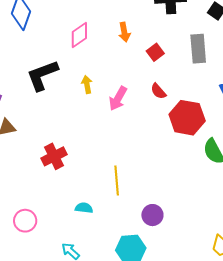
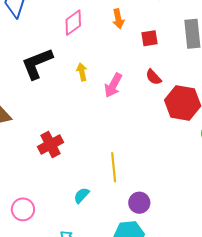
red square: (155, 52) -> (150, 38), turned 30
cyan semicircle: (84, 208) -> (82, 195), turned -54
purple circle: (152, 215) -> (139, 203), moved

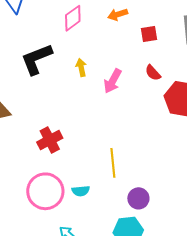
orange arrow: (118, 19) -> (118, 14), turned 84
cyan semicircle: (82, 195) -> (81, 191), turned -138
pink circle: (23, 209) -> (45, 191), moved, size x1.6

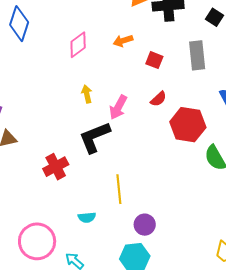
red square: (149, 34) -> (154, 60), turned 30
black L-shape: (36, 59) -> (95, 137), moved
red semicircle: (153, 73) -> (158, 99), turned -90
pink circle: (45, 191) -> (37, 241), moved

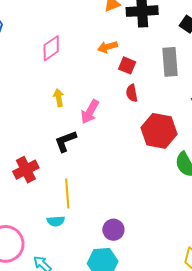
orange arrow: (123, 41) -> (108, 47), moved
red semicircle: (158, 99) -> (132, 93), moved, turned 120
black L-shape: (95, 137) -> (65, 141), size x0.7
yellow line: (119, 189) -> (67, 193), moved

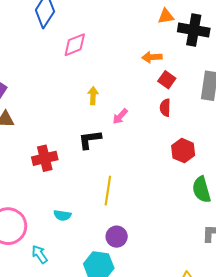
pink diamond: (51, 48) -> (75, 45), moved
pink arrow: (90, 112) -> (120, 116), size x0.7
red hexagon: (159, 131) -> (183, 151), size x0.7
yellow line: (67, 193) -> (108, 191), moved

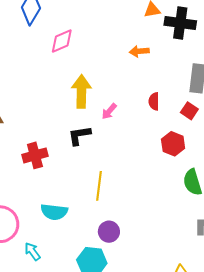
red square: (167, 80) -> (189, 111), moved
yellow arrow: (93, 96) -> (81, 91), size x1.8
cyan semicircle: (62, 215) -> (54, 212), size x1.5

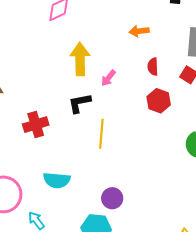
orange arrow: (139, 51) -> (139, 31), moved
red hexagon: (173, 144) -> (159, 101), moved
yellow line: (99, 186) -> (101, 134), moved

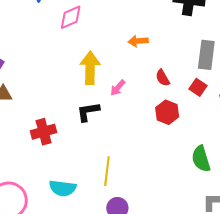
orange arrow: (139, 31) -> (138, 41), moved
red semicircle: (153, 67) -> (163, 78), turned -30
yellow line: (101, 134) -> (107, 171), moved

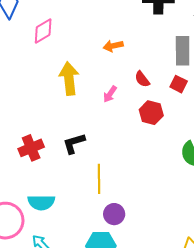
pink arrow: (118, 88) -> (110, 94), moved
black L-shape: (88, 112) -> (74, 143), moved
cyan semicircle: (63, 188) -> (41, 202), moved

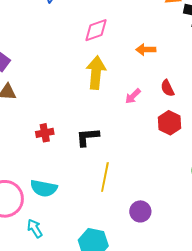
pink diamond: (43, 31) -> (96, 30), moved
red cross: (31, 148) -> (45, 133), size x0.7
purple circle: (114, 214) -> (140, 211), moved

